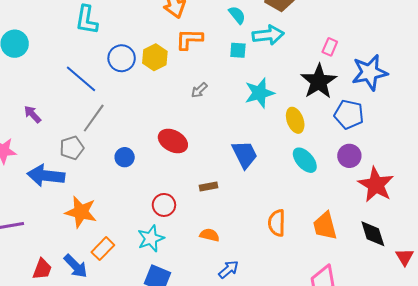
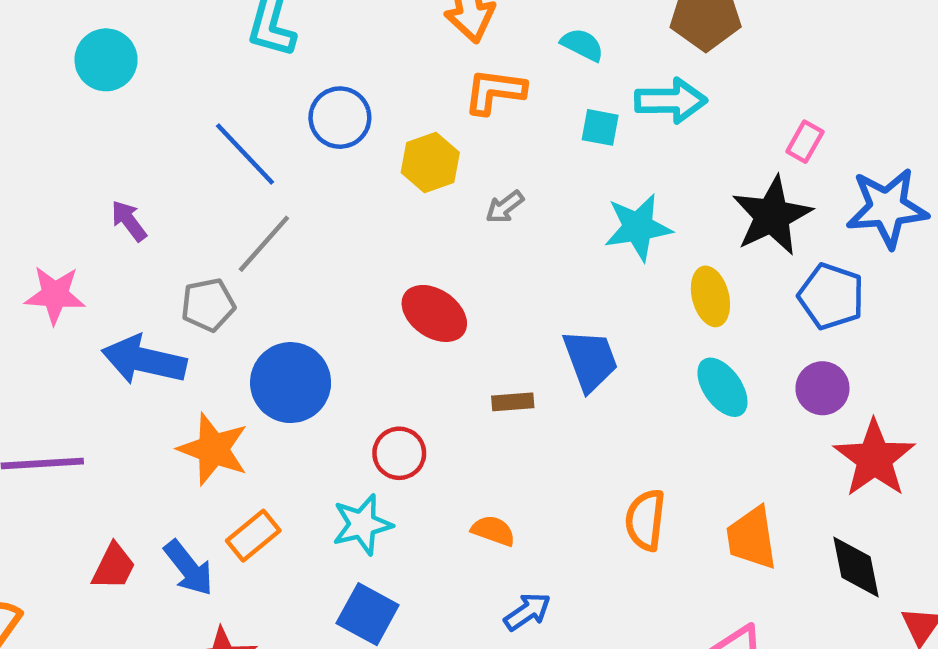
cyan semicircle: (237, 15) -> (582, 45), moved, turned -30
yellow hexagon: (155, 57) -> (430, 162), moved
blue circle: (125, 157) -> (291, 383), moved, size x1.8
brown rectangle: (208, 187) -> (513, 402), moved

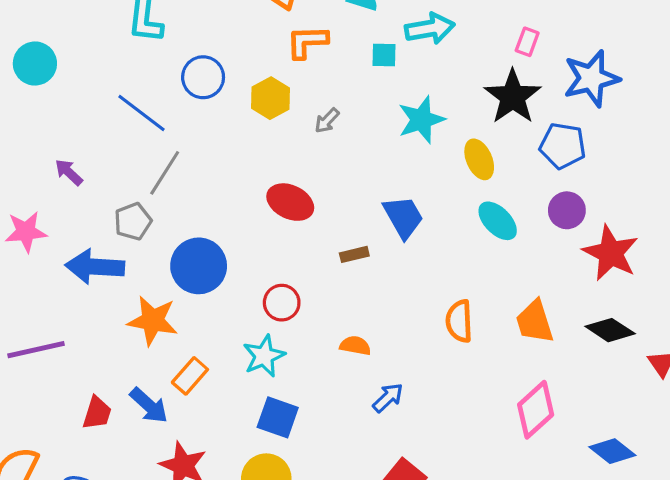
black diamond: (856, 567) -> (610, 330), turned -36

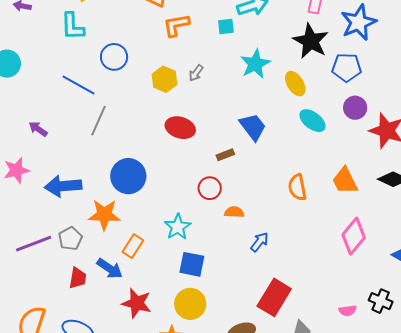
yellow hexagon: (271, 98) -> (165, 79), moved
gray pentagon: (133, 221) -> (70, 239), moved
red circle: (282, 303) -> (210, 188), moved

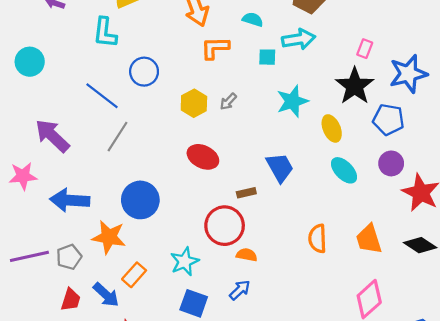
purple arrow: (38, 129) -> (52, 136), size x1.8
red circle: (210, 188) -> (225, 226), size x1.6
blue arrow: (259, 242) -> (240, 290), moved

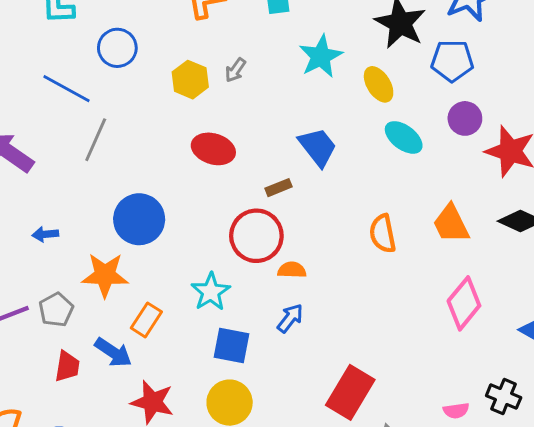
blue arrow: (70, 200) -> (45, 234), size x0.5

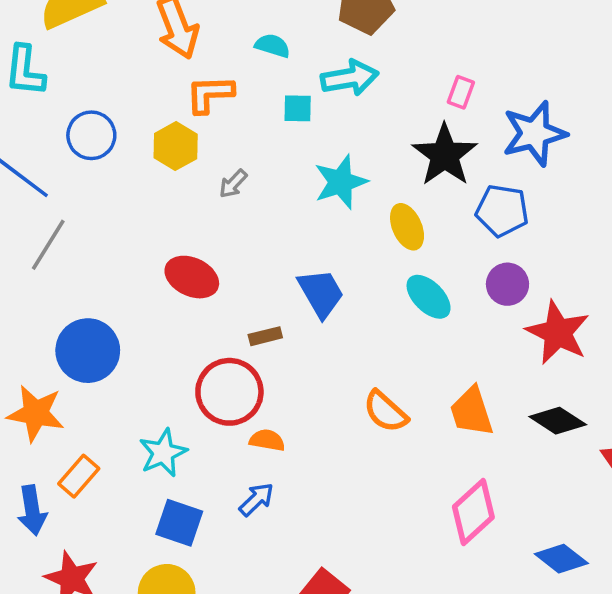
yellow hexagon: (190, 80) -> (176, 146), moved
orange semicircle: (383, 234) -> (386, 412), turned -45
blue arrow: (113, 352) -> (32, 510), turned 39

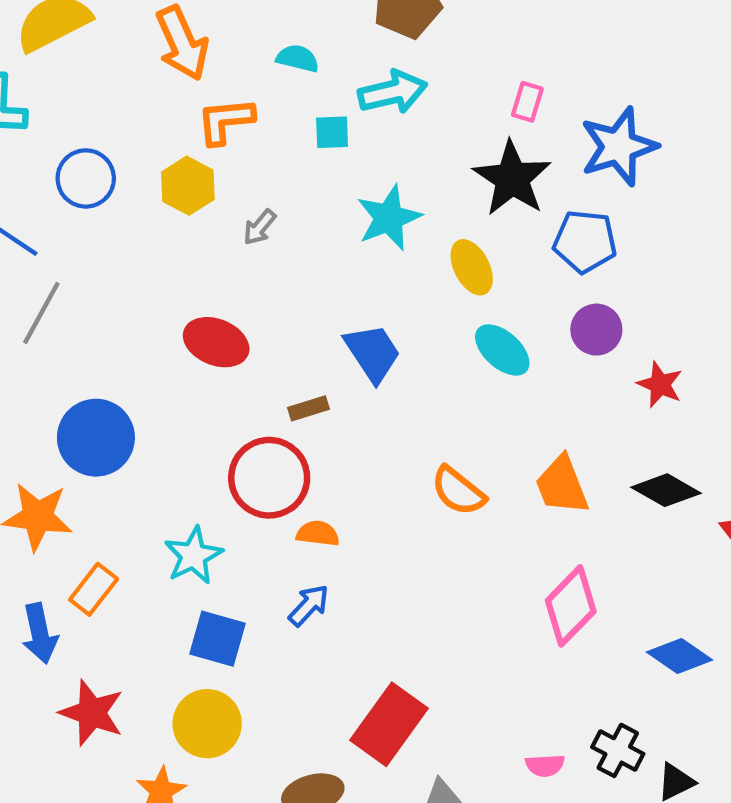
red star: (558, 333) -> (660, 384), size x0.6

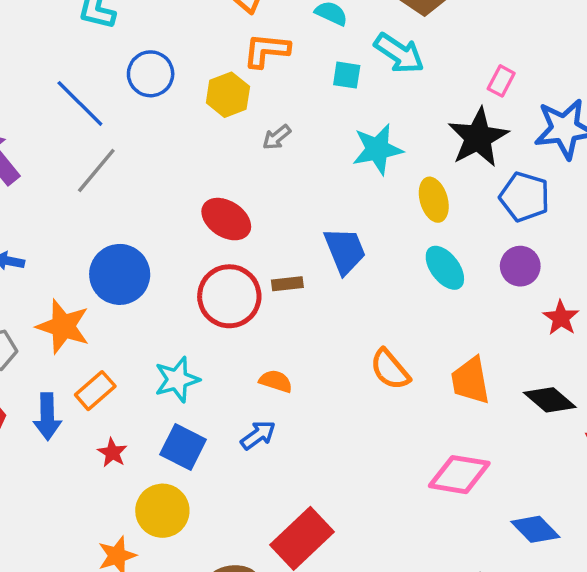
cyan arrow: (393, 92) -> (399, 53), turned 36
red circle: (269, 478) -> (229, 296), moved
pink diamond: (571, 606) -> (459, 475), turned 44
red star: (92, 713) -> (112, 453), moved, size x0.6

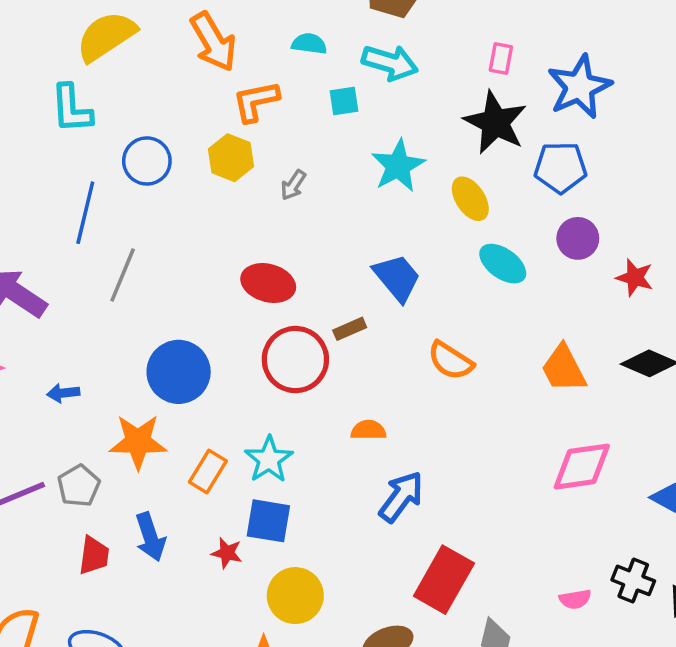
blue line: (80, 103) -> (85, 213), turned 76
orange semicircle: (390, 369) -> (451, 361), moved
orange rectangle: (95, 391) -> (208, 471), moved
blue arrow: (258, 435) -> (401, 497), moved, size x1.4
blue square: (183, 447) -> (268, 521), moved

